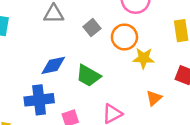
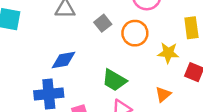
yellow star: (144, 58) -> (168, 53), moved
green trapezoid: (88, 76) -> (114, 80), moved

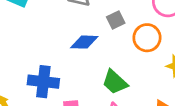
blue diamond: (64, 60) -> (84, 42), moved

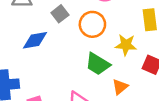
green trapezoid: (115, 82) -> (98, 64), moved

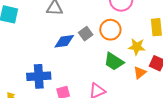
gray square: (60, 14) -> (86, 34), moved
orange triangle: (120, 87) -> (140, 73), moved

